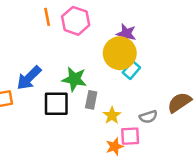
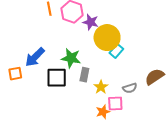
purple star: (126, 34) -> (91, 22), moved

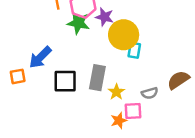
cyan rectangle: (116, 51) -> (134, 50), turned -32
green star: (71, 58) -> (78, 23), moved
gray rectangle: (84, 75) -> (97, 78), size x1.5

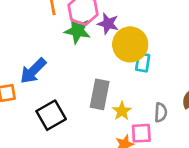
black square: (65, 81) -> (51, 115), moved, turned -30
gray semicircle: (150, 93) -> (161, 112), turned -70

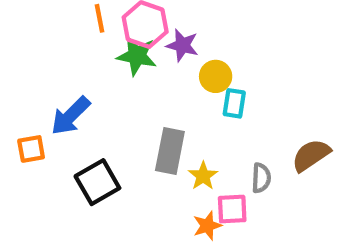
yellow circle: (130, 44) -> (216, 76), size x0.6

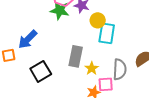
cyan rectangle: (234, 103) -> (107, 33), size x1.5
gray semicircle: (261, 178) -> (120, 69), size x1.5

